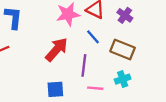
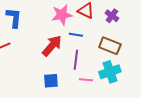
blue line: (93, 37) -> (76, 35), moved, turned -40
cyan cross: (123, 79) -> (110, 72), size x1.5

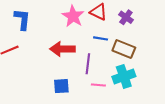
pink star: (62, 15) -> (73, 16), turned -30
blue line: (76, 35) -> (101, 38), moved
red arrow: (52, 46) -> (62, 49), turned -130

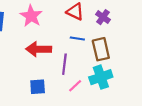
pink star: (73, 16) -> (31, 16), moved
brown rectangle: (124, 49) -> (101, 49), turned 55
pink line: (98, 85) -> (75, 86), turned -48

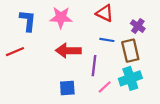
pink star: (31, 16) -> (61, 17), turned -30
purple cross: (103, 17) -> (138, 26), moved

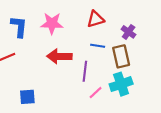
red triangle: (105, 13) -> (96, 19), turned -42
blue square: (67, 88) -> (27, 97), moved

